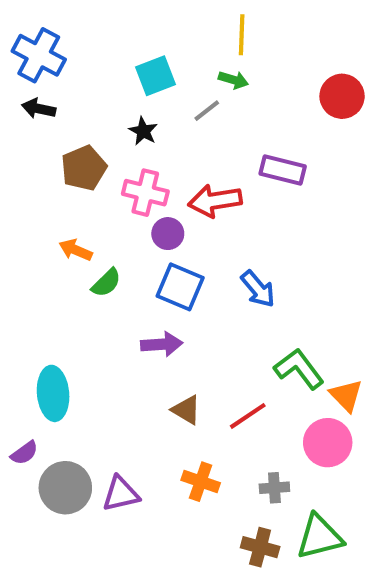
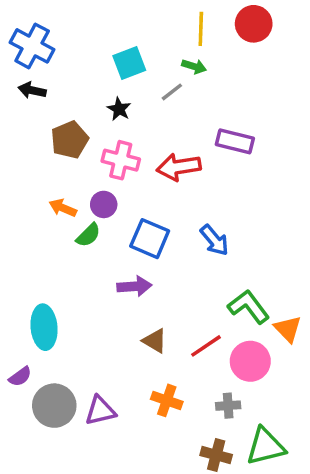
red circle: (342, 96) -> (254, 24), moved
purple circle: (168, 234) -> (104, 204), moved
pink circle: (328, 443) -> (250, 361), moved

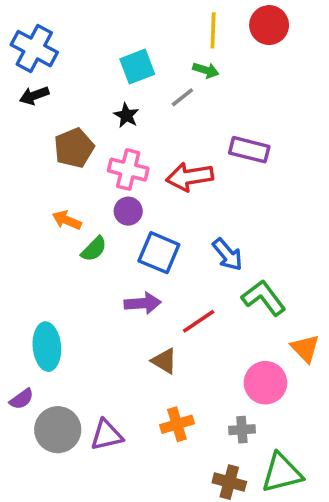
black arrow: (32, 90) -> (34, 95), turned -32
purple circle: (104, 204) -> (128, 211), moved
green L-shape: (249, 307) -> (264, 298), moved
red line: (206, 346) -> (199, 321), moved
orange cross: (167, 400) -> (177, 424), turned -36

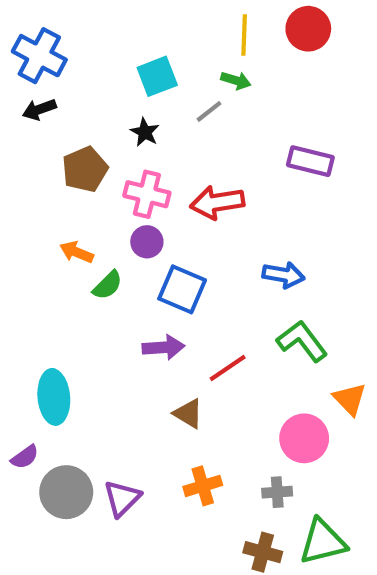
purple rectangle: (249, 150) -> (310, 161), moved
blue arrow: (228, 254) -> (283, 275), moved, turned -40
purple triangle: (106, 435) -> (122, 498), turned -32

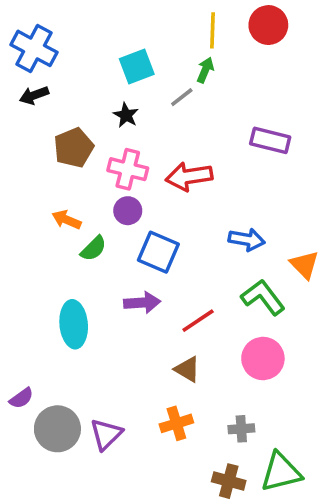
green arrow: (236, 80) -> (205, 70), turned -85
cyan ellipse: (54, 397) -> (74, 324), moved
orange triangle: (350, 399) -> (304, 265), moved
brown triangle: (188, 414) -> (187, 369), moved
pink circle: (304, 438) -> (263, 358), moved

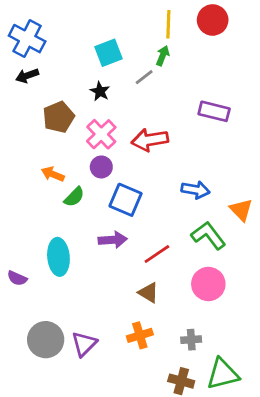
pink cross: (128, 169) -> (101, 134), turned 32
purple semicircle: (21, 398) -> (17, 278), moved, turned 60

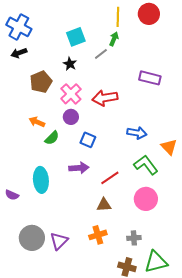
blue square: (126, 200) -> (88, 140), size x0.7
brown triangle: (148, 293) -> (104, 205), turned -35

